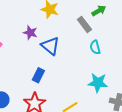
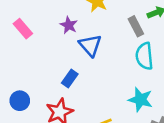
cyan semicircle: (95, 47) -> (144, 56), size x1.5

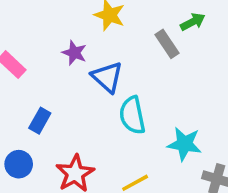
cyan semicircle: (144, 56) -> (132, 115), moved
blue rectangle: (70, 78) -> (40, 121), moved

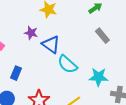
gray rectangle: (167, 44) -> (102, 36), moved
cyan semicircle: (132, 115) -> (67, 64), turned -30

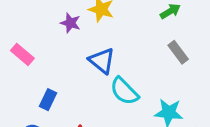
purple star: (31, 33) -> (70, 23), moved

